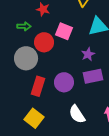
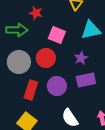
green arrow: (24, 26) -> (17, 30), size x1.5
red circle: (44, 42) -> (46, 58), moved

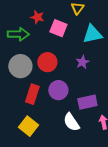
pink square: (57, 35) -> (58, 28), moved
purple rectangle: (86, 80) -> (87, 102), moved

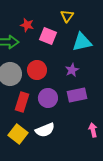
purple rectangle: (87, 102) -> (77, 95), moved
white semicircle: (71, 122) -> (45, 130), moved, turned -78

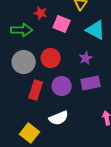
cyan triangle: (82, 42) -> (96, 30), turned 40
yellow square: (18, 134) -> (30, 133), moved

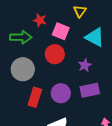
red circle: (51, 58) -> (55, 54), moved

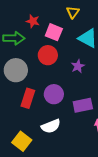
purple rectangle: (90, 90) -> (83, 105), moved

